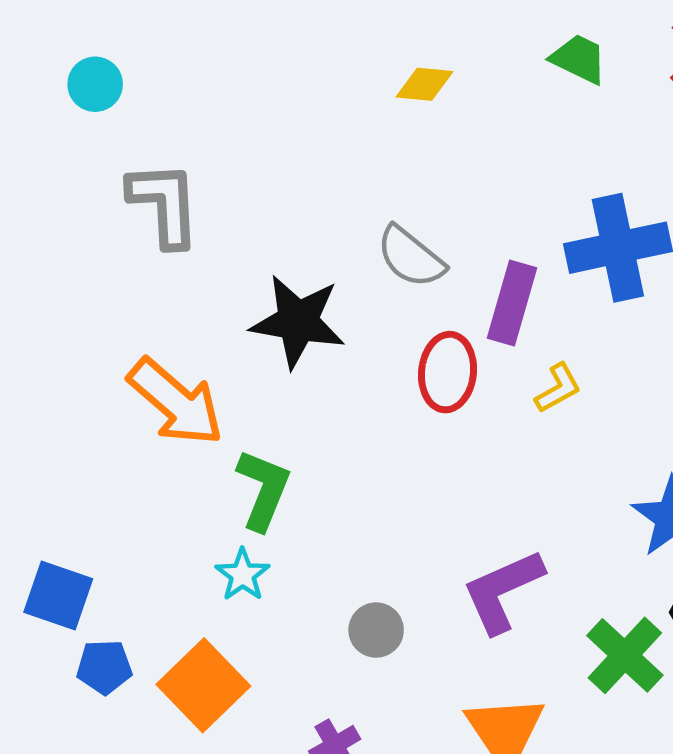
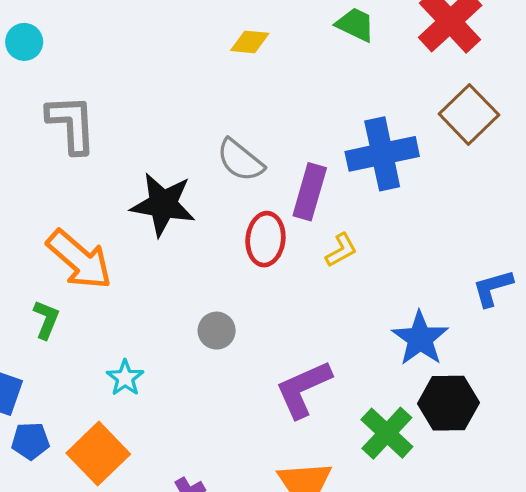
green L-shape: (263, 490) -> (46, 320), moved, size x0.7
gray circle: (376, 630) -> (217, 331), moved

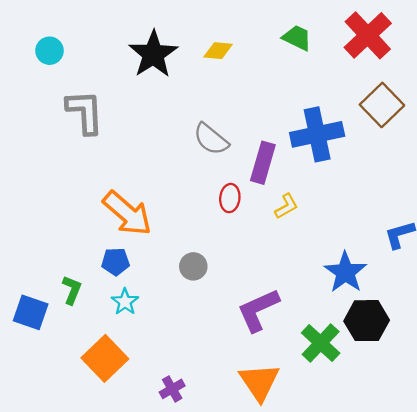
black star: (163, 204) -> (153, 54), moved, turned 30
red ellipse: (265, 239) -> (230, 198), size x0.7
orange arrow: (79, 260) -> (127, 213), moved
green L-shape: (46, 320) -> (72, 290), moved
blue pentagon: (30, 441) -> (116, 262), moved

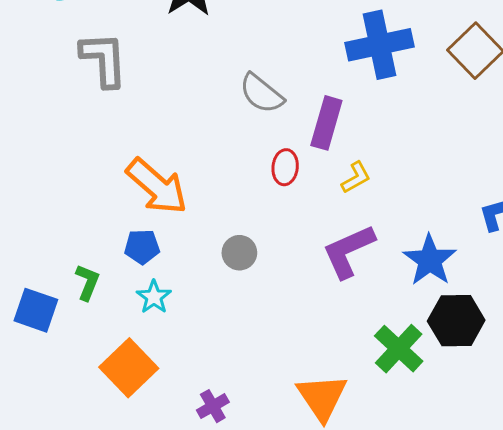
blue cross: (317, 134) -> (380, 45), moved
purple L-shape: (258, 310) -> (349, 251), moved

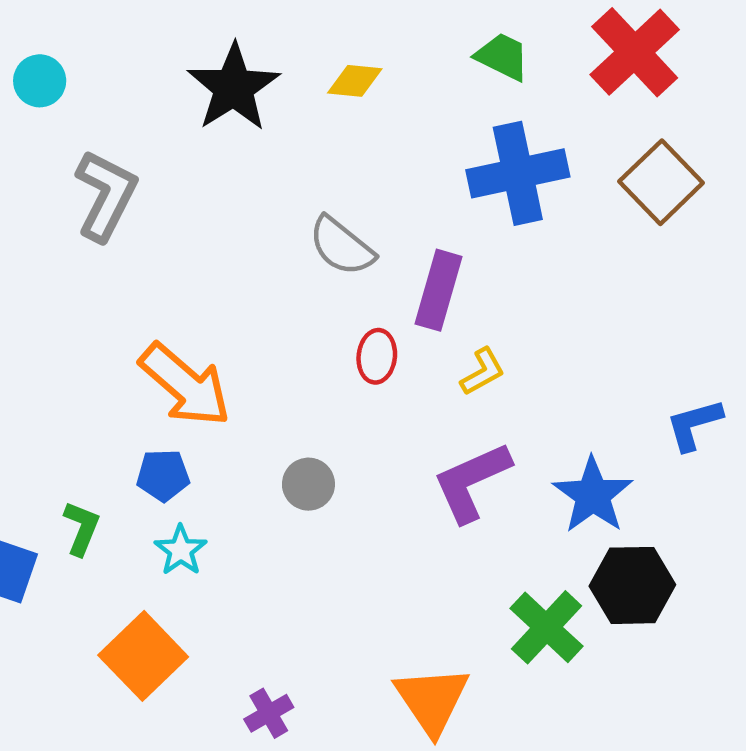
gray L-shape: (104, 60) -> (106, 195), turned 30

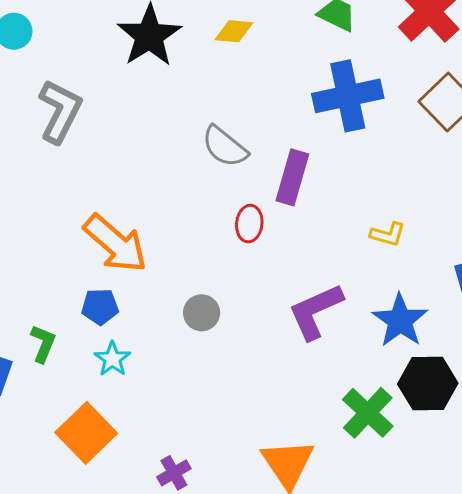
yellow L-shape: (483, 372) -> (388, 234), moved, turned 45

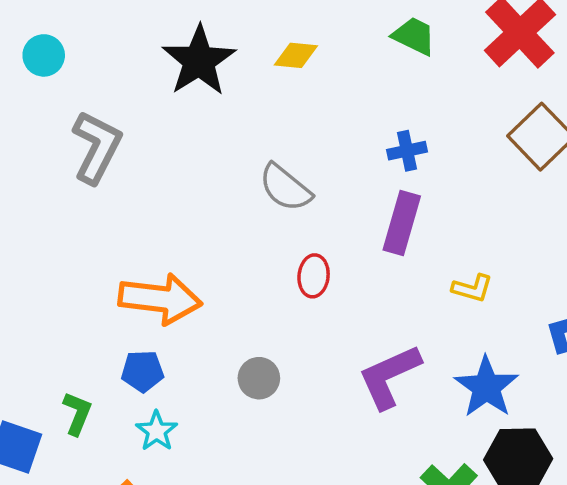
blue cross: (348, 96) -> (407, 151), moved, size x0.5
purple rectangle: (292, 177) -> (402, 223), moved
orange arrow: (115, 244) -> (160, 299), turned -34

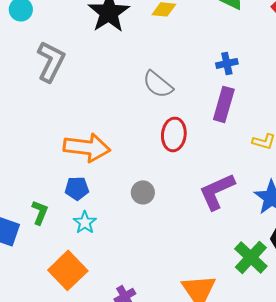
red ellipse: (314, 276) -> (174, 134), size x1.4

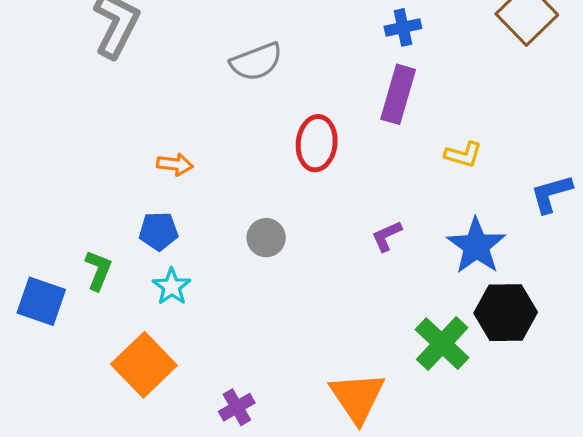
gray semicircle: (158, 84) -> (256, 62), moved, turned -60
orange arrow: (87, 147) -> (175, 164), size x0.5
purple L-shape: (217, 191) -> (387, 236), size x0.5

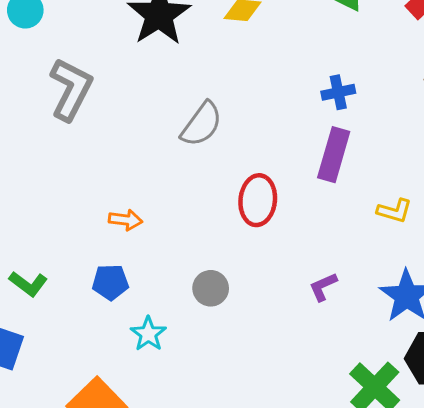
gray semicircle: (256, 62) -> (202, 124), turned -33
green L-shape: (98, 270) -> (28, 284), moved, turned 105
cyan star: (172, 287) -> (148, 334), moved

